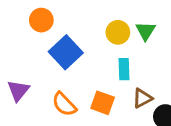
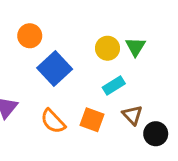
cyan rectangle: (124, 69) -> (114, 86), turned 60
brown triangle: (142, 98) -> (132, 115), turned -45

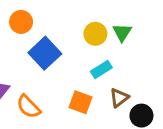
brown triangle: (132, 115) -> (119, 98), turned 36
orange semicircle: (53, 121) -> (28, 107), moved

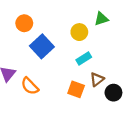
green triangle: (122, 32) -> (101, 19), moved, turned 40
orange square: (81, 102) -> (76, 89), moved

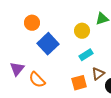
orange square: (76, 89) -> (79, 83), turned -35

